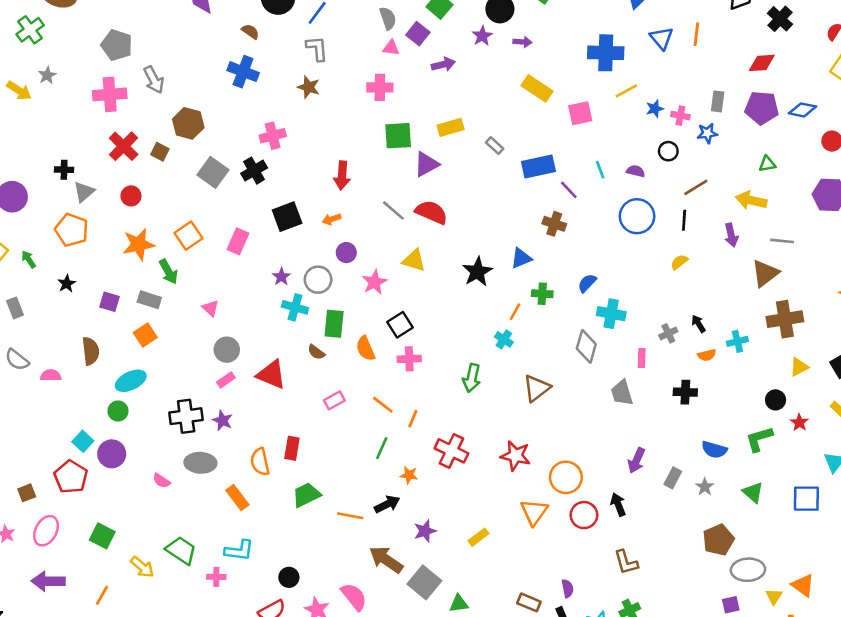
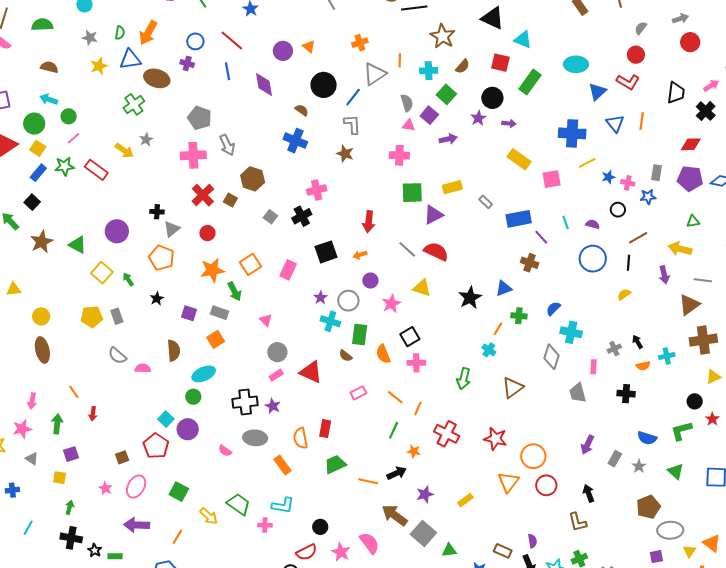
gray square: (213, 172) -> (270, 217), size x0.6
black arrow: (618, 505) -> (589, 493), moved

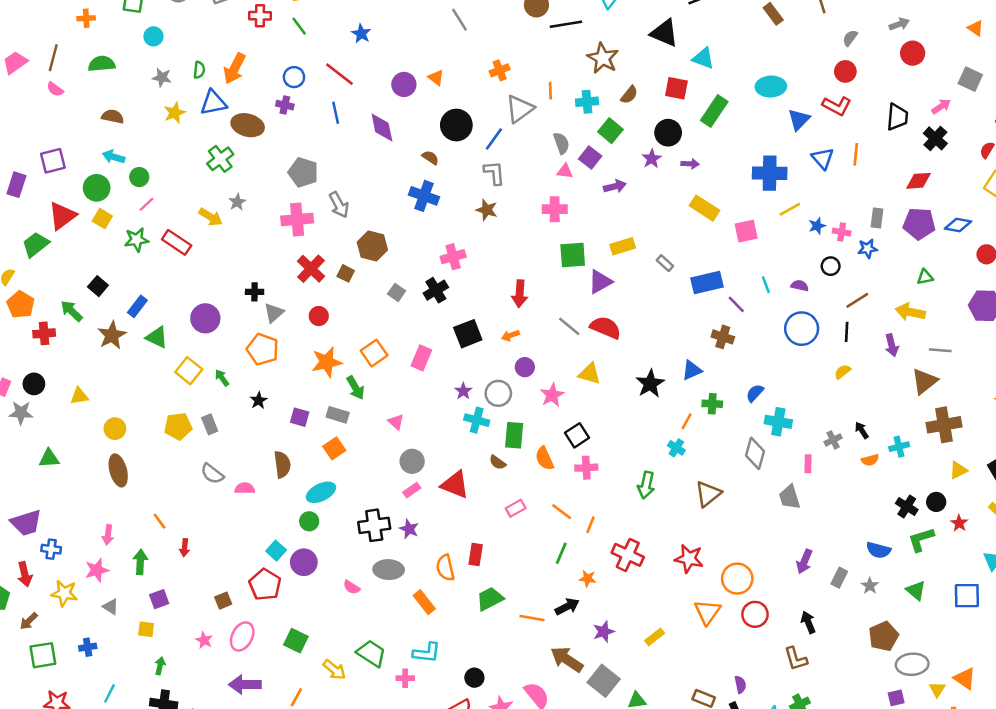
blue rectangle: (38, 173) -> (137, 306), moved
black cross: (626, 394) -> (907, 507), moved, turned 30

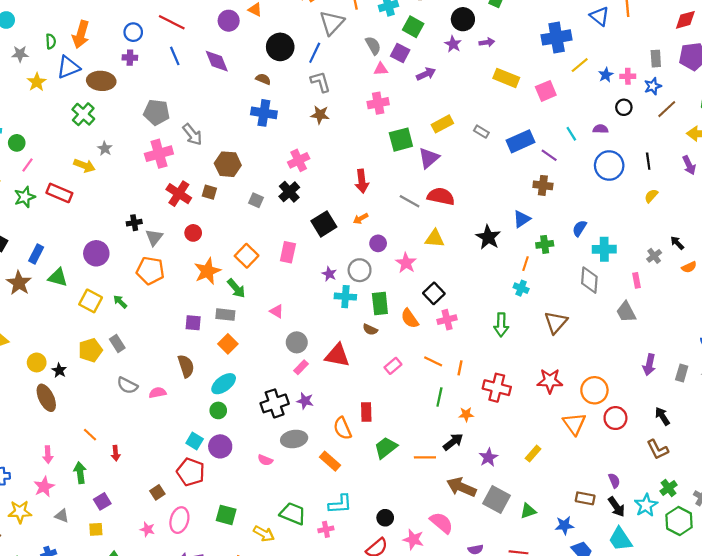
brown line: (857, 300) -> (667, 109), moved
black star: (259, 400) -> (59, 370), moved

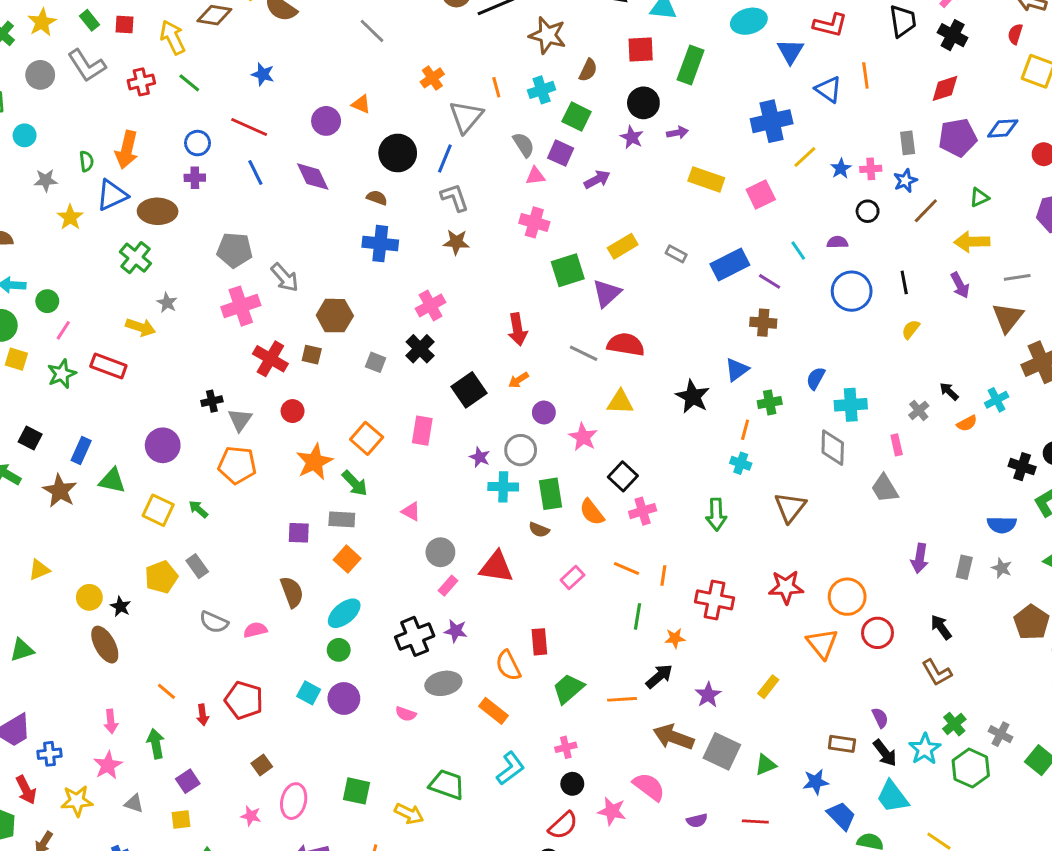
pink cross: (378, 103) -> (534, 222), turned 30
red pentagon: (191, 472) -> (244, 700), moved
cyan L-shape: (340, 504) -> (510, 768), turned -30
pink cross: (326, 529) -> (566, 747), moved

